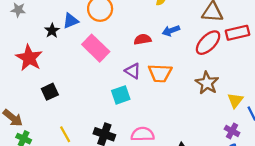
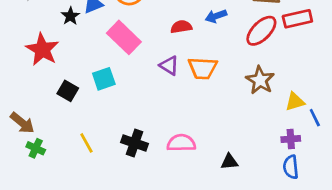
black square: (50, 92) -> (68, 91), turned -35
cyan square: (121, 95) -> (104, 79), moved
yellow triangle: (235, 100) -> (295, 102), turned 35
purple cross: (232, 131) -> (291, 139), turned -32

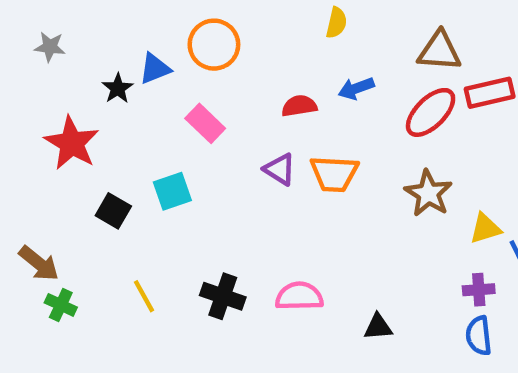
pink rectangle: (124, 37) -> (205, 123), size x0.7

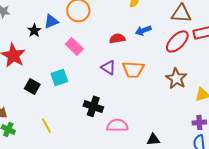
black cross: (223, 296) -> (93, 106), moved

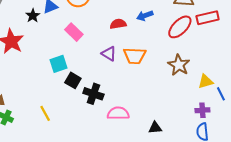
black square: (32, 86) -> (73, 80), moved

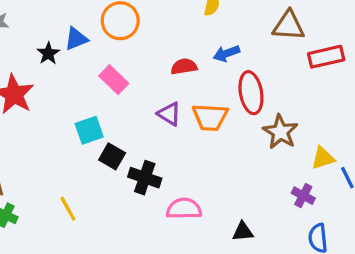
red ellipse: (180, 27) -> (251, 93), moved, turned -55
purple cross: (202, 110) -> (303, 196), moved, turned 32

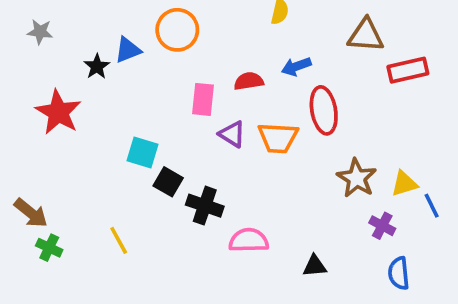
pink rectangle: (114, 80) -> (203, 99), moved, turned 52
cyan square: (89, 130) -> (143, 152), turned 36
brown star: (280, 132) -> (357, 178), moved

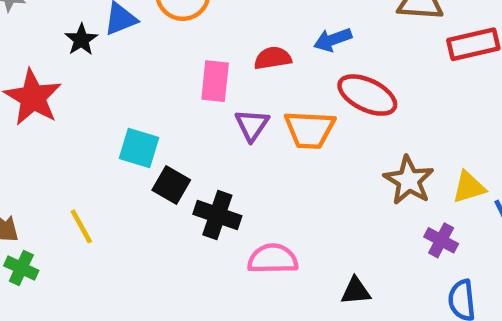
red ellipse: (324, 110) -> (367, 95), turned -54
purple triangle: (232, 134) -> (252, 125), turned 32
yellow line: (119, 240) -> (81, 226), moved

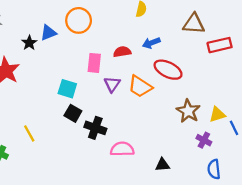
orange trapezoid: (310, 130) -> (140, 86), turned 30
cyan square: (139, 148) -> (67, 89), moved

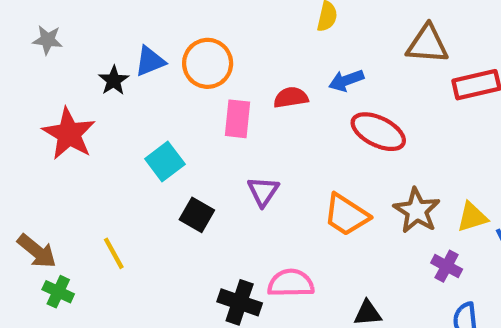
orange circle: (79, 20) -> (208, 63), moved
purple triangle: (112, 84) -> (263, 191), moved
orange trapezoid: (140, 86) -> (346, 215), moved
cyan square: (67, 89) -> (165, 162), moved, turned 36
black cross: (95, 128) -> (240, 302), moved

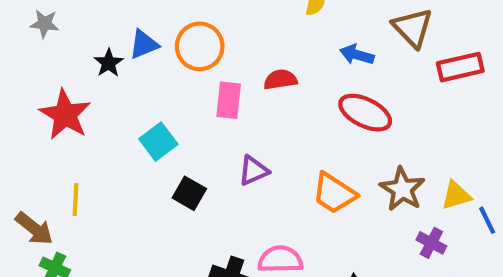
brown triangle: (427, 44) -> (413, 28), turned 42
blue arrow: (346, 80) -> (357, 55), moved, turned 36
purple triangle: (263, 191) -> (253, 171), turned 32
yellow line: (114, 253) -> (76, 199), moved, turned 32

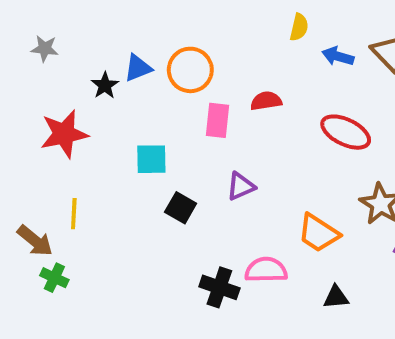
blue arrow: (357, 55) -> (338, 56), moved
red star: (65, 115) -> (64, 134), turned 30
cyan square: (158, 142) -> (151, 159), turned 36
orange trapezoid: (334, 193) -> (318, 233), moved

